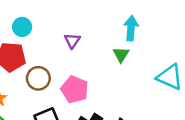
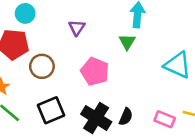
pink pentagon: (75, 90) -> (95, 72), moved

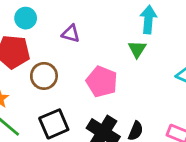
purple triangle: (77, 28) -> (71, 34), moved, turned -48

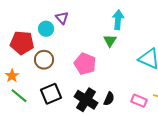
cyan circle: (26, 18) -> (46, 29), moved
purple triangle: (71, 34) -> (62, 18), moved, turned 32

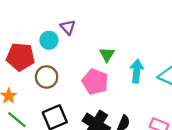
cyan arrow: (118, 20) -> (137, 71), moved
green triangle: (110, 41) -> (107, 54), moved

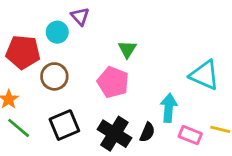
cyan arrow: (137, 71) -> (169, 108), moved

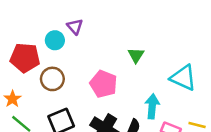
green triangle: (127, 49) -> (136, 55), moved

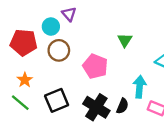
brown circle: (52, 79) -> (59, 50), moved
orange star: (12, 99) -> (25, 80), moved

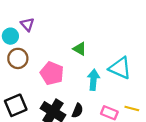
green triangle: (125, 40) -> (80, 49), turned -32
cyan arrow: (140, 87) -> (93, 80), moved

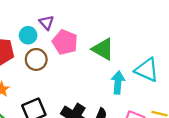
green triangle: (80, 49) -> (103, 49), size x1.5
pink pentagon: (52, 73) -> (65, 42), moved

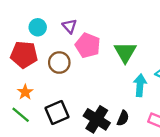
cyan circle: (28, 35) -> (38, 27), moved
green triangle: (103, 49) -> (125, 52), turned 30

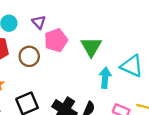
pink pentagon: (88, 45) -> (56, 40), turned 30

